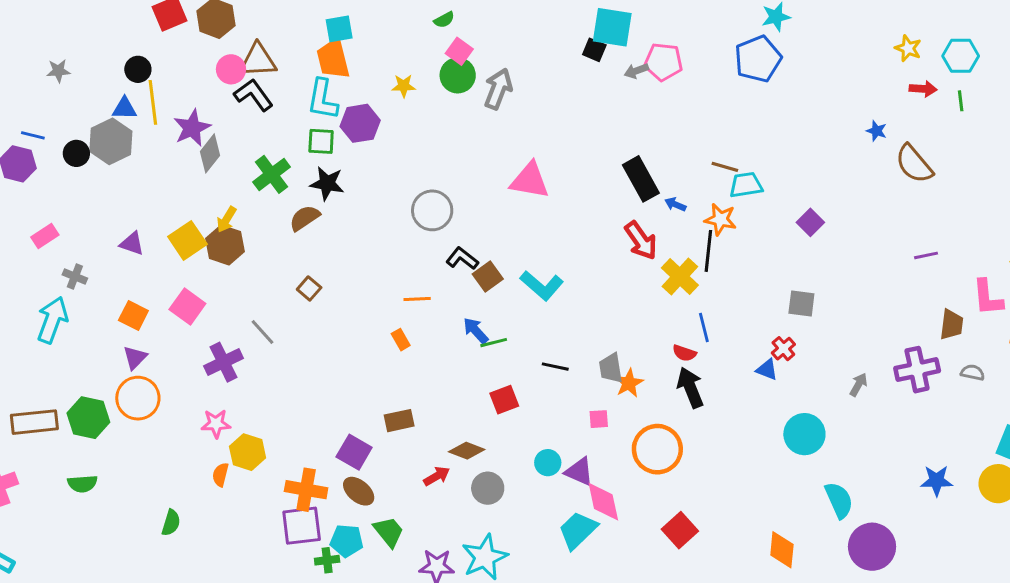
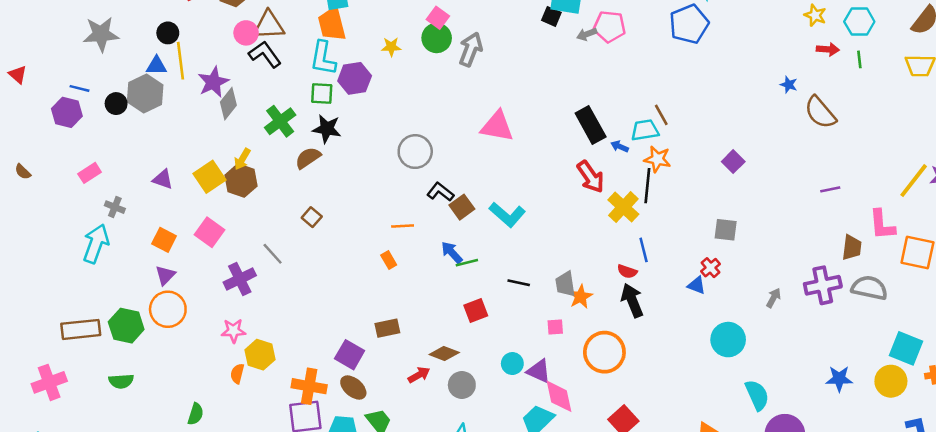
gray star: (58, 71) -> (101, 34), size x1.8
brown line: (725, 167) -> (661, 115), turned 45
cyan trapezoid: (746, 185) -> (645, 130), moved
gray semicircle: (973, 373) -> (869, 288), size x1.8

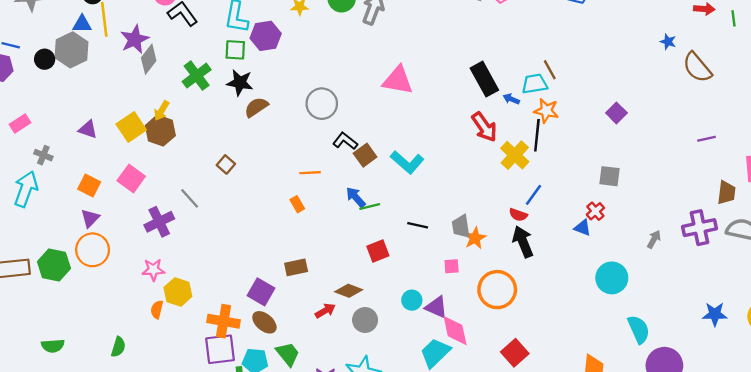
brown semicircle: (308, 158) -> (256, 107), moved
blue line: (644, 250) -> (533, 195), turned 50
green semicircle: (121, 381) -> (53, 346), moved

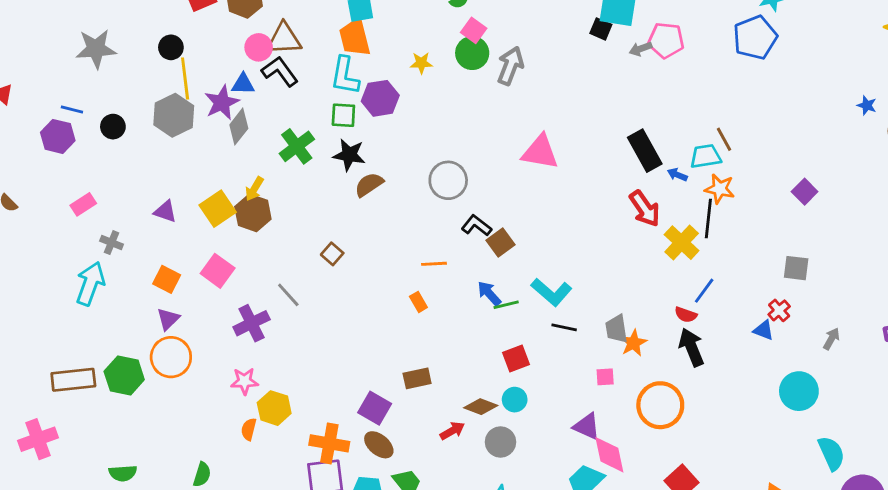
blue triangle: (82, 24) -> (243, 84), moved
gray hexagon: (71, 50) -> (174, 115), moved
cyan L-shape: (407, 162) -> (551, 292), moved
gray arrow: (654, 239) -> (831, 339), moved
cyan circle: (412, 300) -> (515, 400), moved

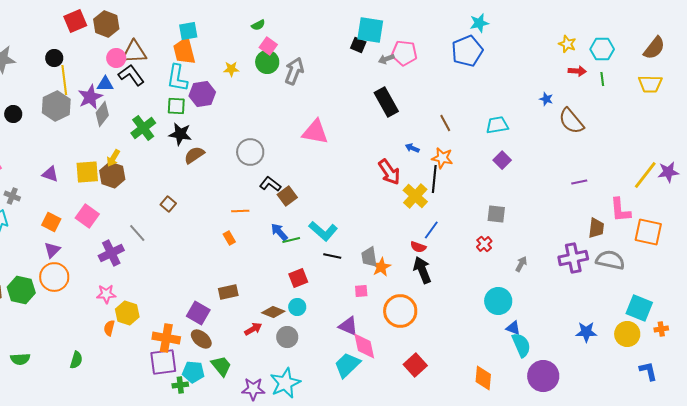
black rectangle: (645, 151) -> (386, 102), moved
cyan trapezoid: (706, 156) -> (497, 125), moved
yellow square: (218, 209) -> (87, 172), turned 30
blue triangle: (764, 330) -> (513, 328), moved

